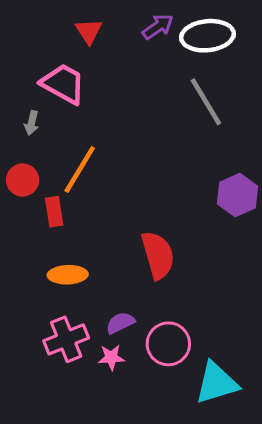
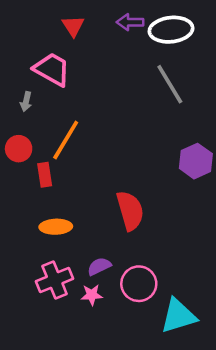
purple arrow: (158, 27) -> (130, 22), turned -145

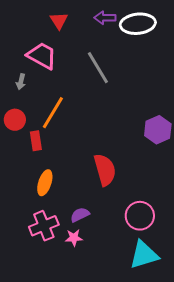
gray line: (170, 84) -> (98, 68), moved
orange ellipse: (56, 227) -> (45, 183), turned -70
pink circle: (139, 284) -> (140, 216), moved

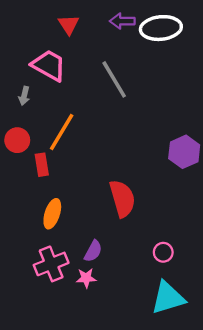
purple semicircle: (80, 215) -> (93, 251), turned 144
pink circle: (140, 216) -> (163, 252), size x0.6

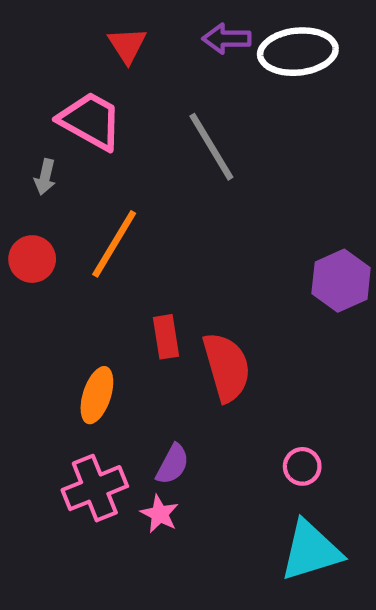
red rectangle: (42, 165) -> (166, 337), moved
pink star: (86, 278) -> (160, 514), turned 30

